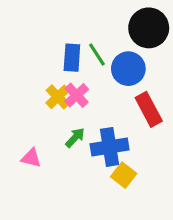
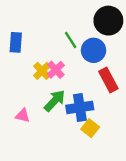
blue rectangle: (72, 58) -> (16, 42), moved
green arrow: (75, 138) -> (55, 101), size x1.5

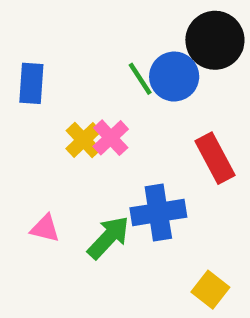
blue circle: (94, 50) -> (174, 77), moved
green arrow: (55, 101) -> (108, 237), moved
yellow square: (90, 128) -> (210, 290), moved

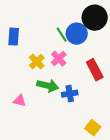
pink cross: (111, 138) -> (59, 59), moved
blue cross: (158, 212) -> (70, 94), size x0.7
green arrow: (108, 237) -> (48, 86), moved, turned 60

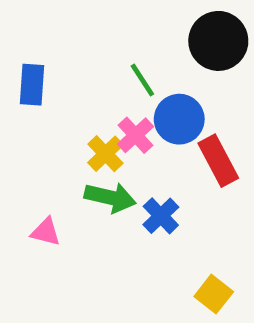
blue circle: (77, 34) -> (179, 119), moved
yellow cross: (37, 62) -> (106, 154), moved
blue cross: (70, 94) -> (161, 216), turned -35

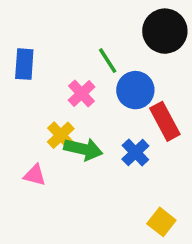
pink cross: (135, 135) -> (82, 94), moved
yellow cross: (106, 154) -> (61, 135), moved
blue cross: (161, 216) -> (135, 153), moved

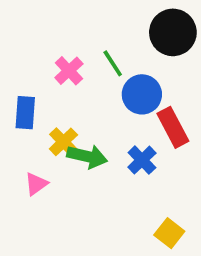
blue rectangle: (24, 64) -> (25, 113), moved
pink cross: (82, 94) -> (69, 71), moved
pink triangle: (35, 175) -> (36, 184), turned -50

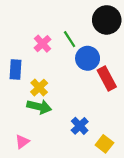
green arrow: (87, 156) -> (39, 107), moved
blue cross: (142, 160) -> (80, 126), moved
pink triangle: (36, 184) -> (22, 142), moved

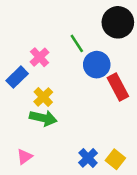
pink cross: (42, 44) -> (40, 57), moved
blue rectangle: (15, 70) -> (17, 77), turned 42
blue cross: (80, 126) -> (88, 158), moved

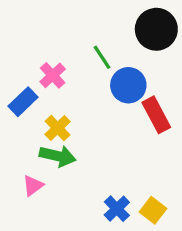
pink triangle: (25, 157) -> (33, 186), moved

